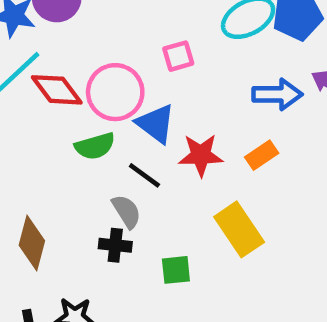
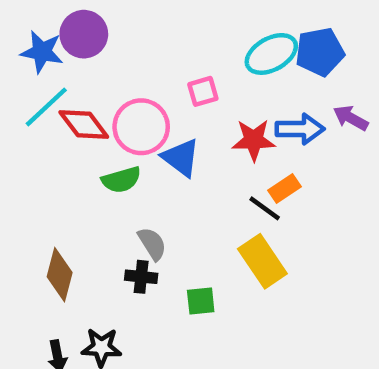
red star: (201, 155) -> (254, 140), moved
black line: (144, 175) -> (265, 208), moved

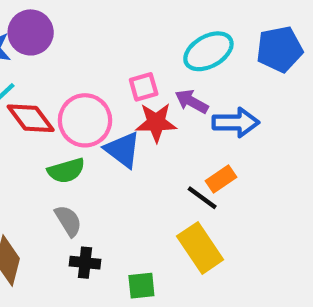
blue pentagon: (320, 52) -> (280, 49), moved
purple arrow: (351, 118) -> (192, 102), moved
red star: (254, 140) -> (156, 122), moved
gray semicircle: (152, 244) -> (68, 221), moved

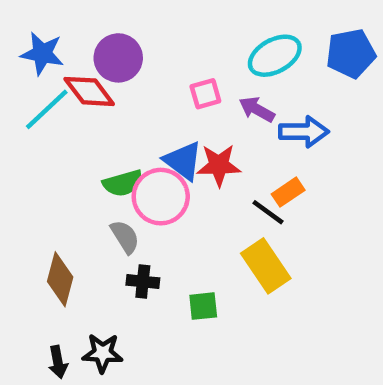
purple circle: (31, 32) -> (118, 58), moved
red diamond: (31, 118) -> (89, 91), moved
pink circle: (85, 120) -> (161, 197), moved
red star: (156, 122) -> (219, 165), moved

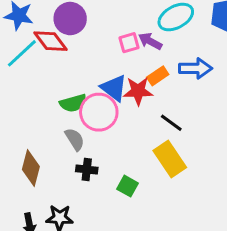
purple arrow: (257, 109) -> (150, 41), moved
orange rectangle: (288, 192) -> (158, 76), moved
green square: (203, 306) -> (127, 186), turned 35

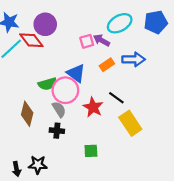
red star: (138, 91) -> (93, 107), moved, turned 30
gray semicircle: (75, 139) -> (59, 109), moved
yellow rectangle: (170, 159) -> (130, 123), moved
brown diamond: (31, 168) -> (27, 114), moved
green square: (127, 186) -> (91, 151), moved, turned -32

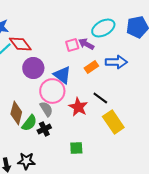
purple circle: (45, 24) -> (33, 68), moved
green semicircle: (47, 84) -> (29, 123), moved, turned -36
black cross: (57, 131) -> (44, 129), turned -32

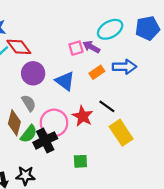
pink circle: (52, 91) -> (54, 123), moved
gray semicircle: (46, 109) -> (29, 103), moved
black cross: (44, 129) -> (45, 140), size x1.5

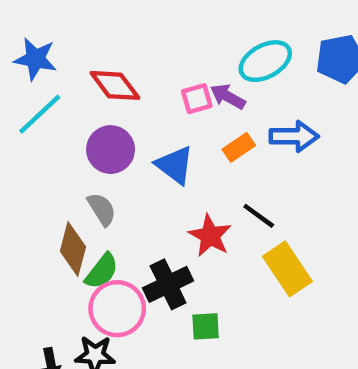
red diamond: (19, 47) -> (115, 85), moved
pink circle: (54, 123) -> (117, 309), moved
black cross: (45, 140) -> (168, 284), moved

